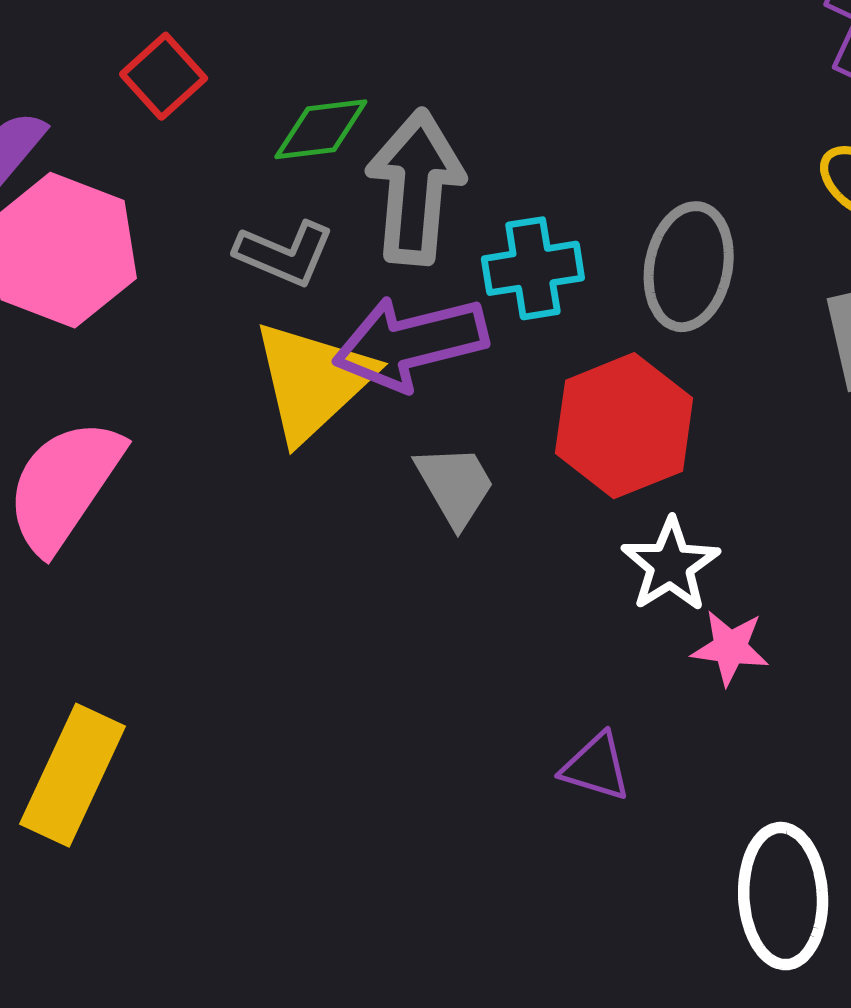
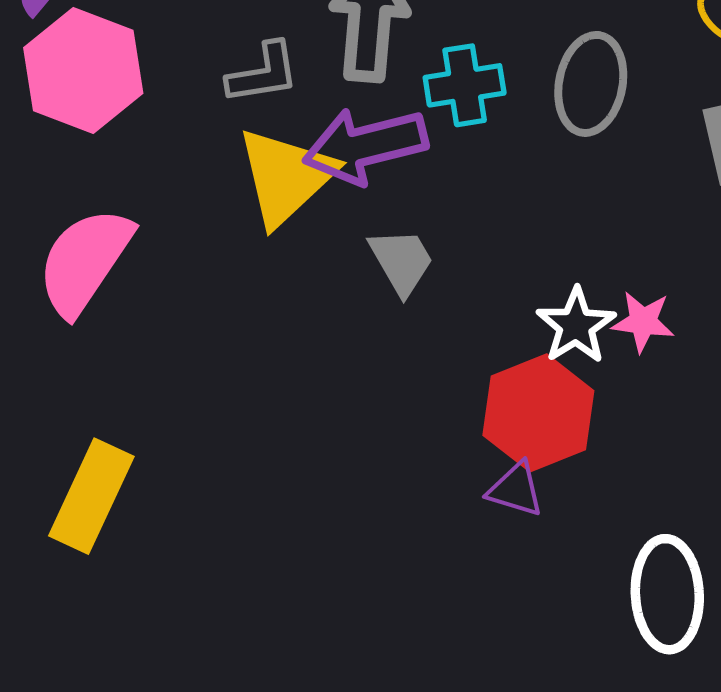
gray L-shape: (284, 253) -> (263, 73), turned -32
red hexagon: (624, 426) -> (538, 413), moved
pink star: (730, 648) -> (643, 322), moved

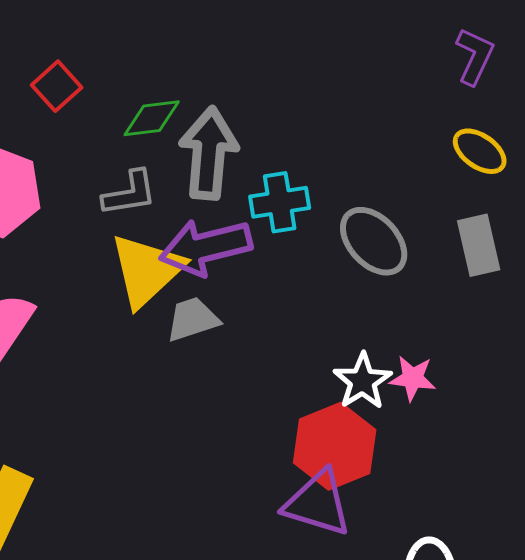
gray ellipse: (591, 84) -> (374, 241), moved, turned -54
gray trapezoid: (401, 261) -> (193, 319), moved, turned -78
purple triangle: (516, 489) -> (318, 503), size x1.6

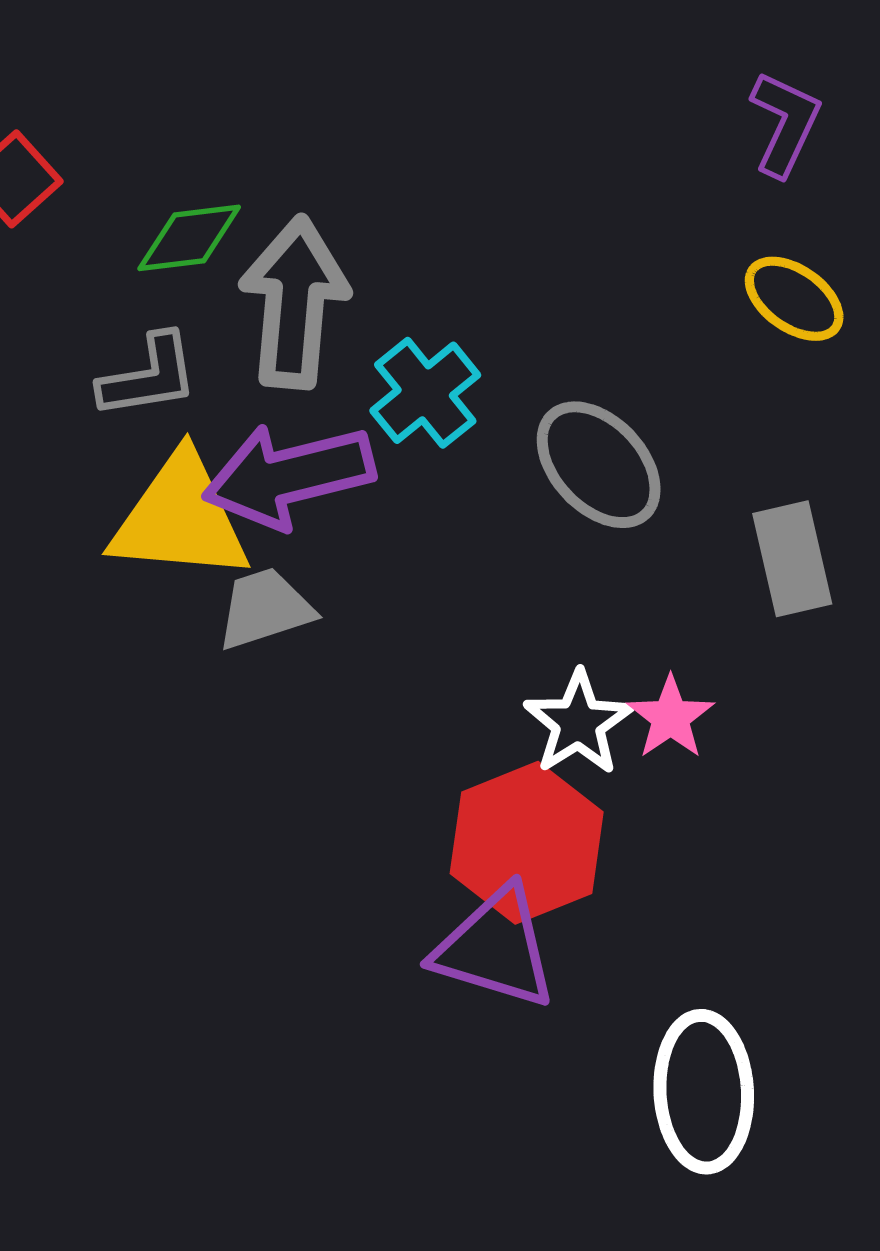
cyan cross: (280, 202) -> (425, 393), turned -30
gray rectangle: (479, 245) -> (792, 559), moved
yellow triangle: (147, 270) -> (180, 518), turned 48
pink star: (413, 378) -> (671, 717), turned 30

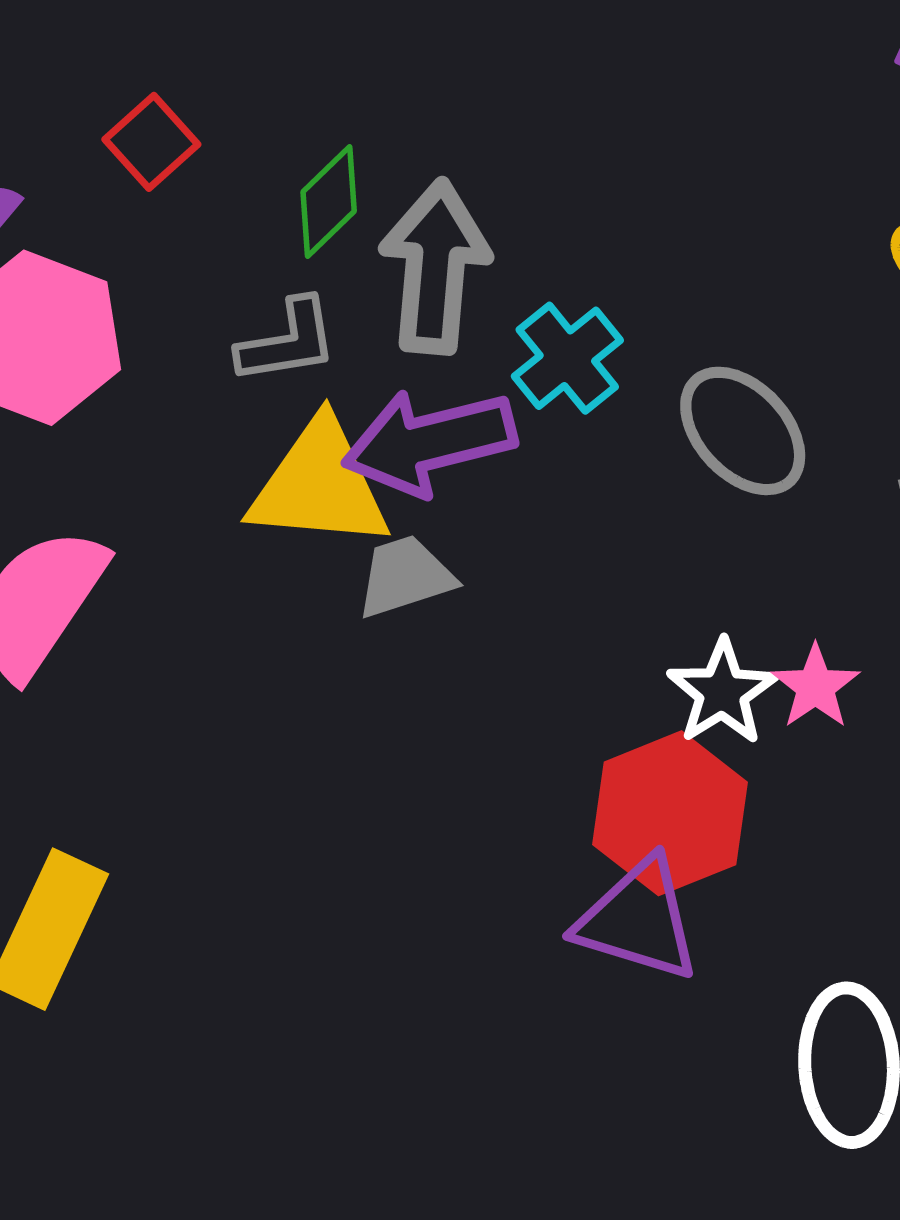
green diamond: (189, 238) -> (329, 202), turned -37

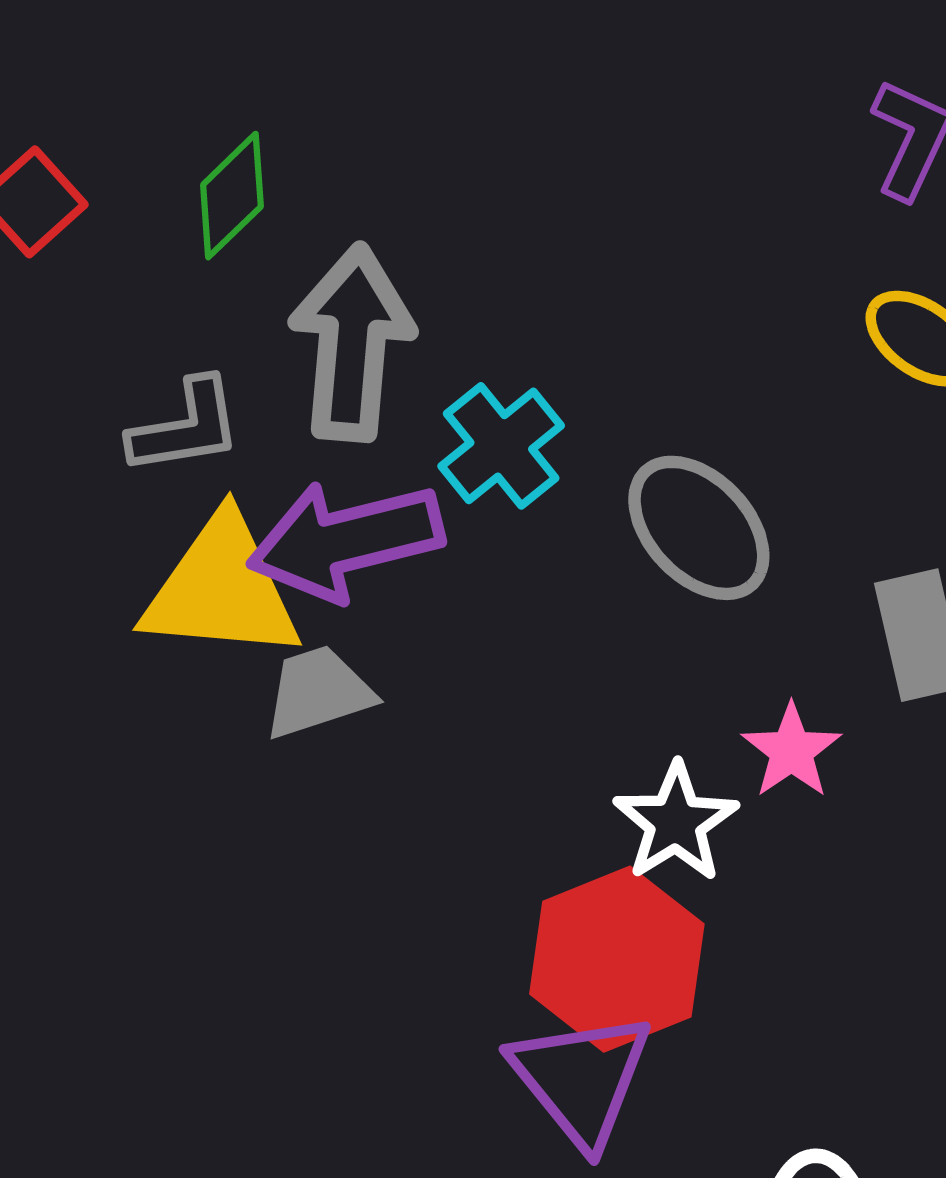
green diamond: (329, 202) -> (232, 196), moved
pink star: (815, 687) -> (791, 751), moved
purple triangle: (638, 920) -> (581, 1079), turned 34

